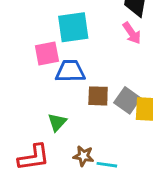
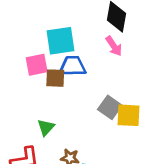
blue trapezoid: (70, 71) -> (73, 66), moved
brown square: (98, 96) -> (55, 78), moved

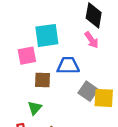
blue trapezoid: (73, 66) -> (68, 66), moved
brown square: (55, 78) -> (42, 80), moved

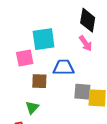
gray square: (88, 91) -> (82, 92), turned -30

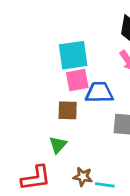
pink square: (25, 58) -> (77, 80), moved

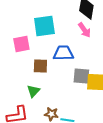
pink square: (77, 80) -> (21, 44), moved

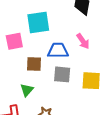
pink arrow: (84, 30) -> (83, 41), moved
gray square: (81, 76) -> (62, 74), moved

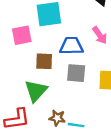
green triangle: (27, 90) -> (36, 91), size x1.5

